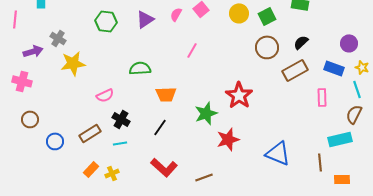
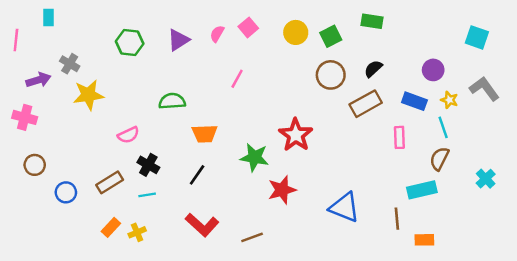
green star: (206, 113) -> (255, 157), turned 30

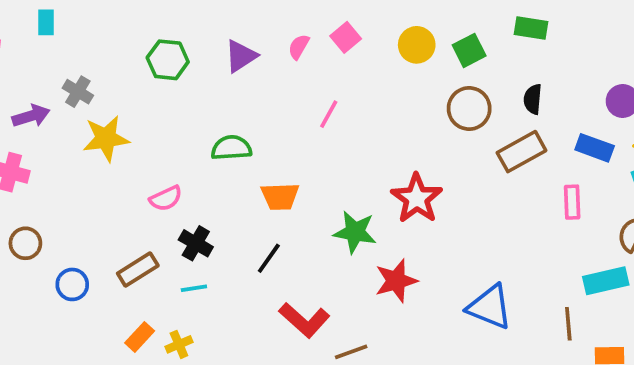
black semicircle: (373, 69) -> (533, 99), turned -42
red L-shape: (202, 225) -> (304, 320), moved

